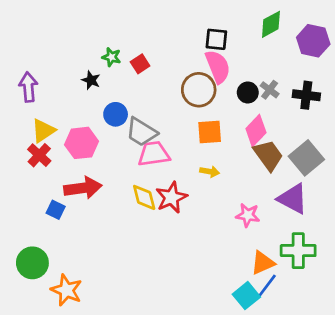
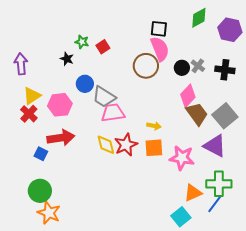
orange square: (210, 132) -> (154, 148), moved
pink star: (248, 215) -> (182, 158), size x1.4
green circle: (32, 263) -> (40, 191), moved
blue line: (267, 286) -> (215, 204), moved

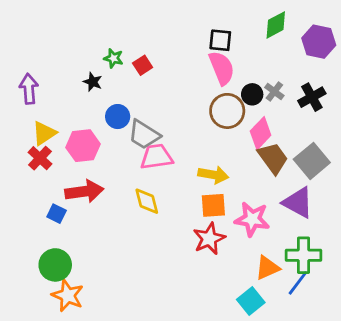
brown circle: (146, 66) -> (227, 111), moved
black cross: (225, 70) -> (312, 97), turned -36
yellow arrow: (154, 126) -> (213, 175), size x1.5
red star: (126, 145) -> (209, 239), moved

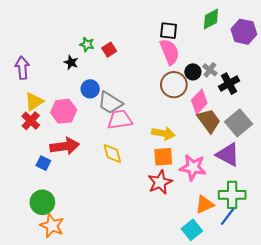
black cross: (312, 97) -> (229, 84), moved

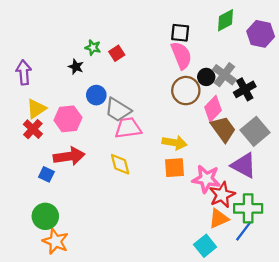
gray cross: (210, 70) -> (224, 75), size x1.5
red star: (160, 182) -> (222, 195), moved

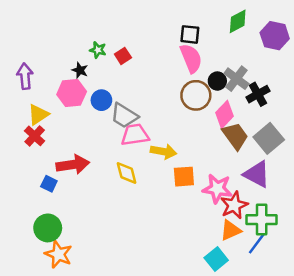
pink hexagon: (68, 119) -> (72, 93), moved
yellow arrow: (174, 143) -> (164, 151), moved

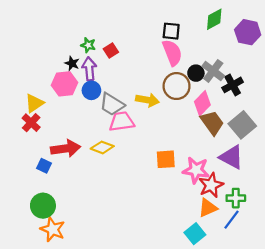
purple arrow: (25, 76) -> (89, 69), moved
yellow arrow: (164, 151) -> (147, 100), moved
yellow diamond: (127, 173) -> (102, 147), moved, turned -55
green cross: (262, 220) -> (236, 198), size x0.7

